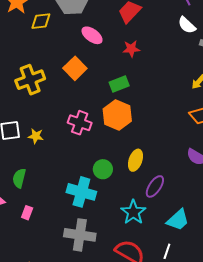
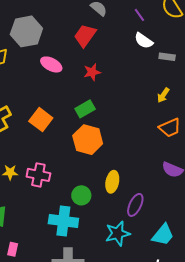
orange square: (75, 68) -> (41, 120), moved
pink cross: (80, 123) -> (38, 175), moved
cyan star: (133, 212) -> (118, 234), turned 30

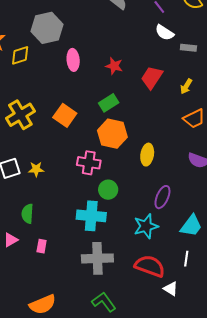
red trapezoid: (85, 36) -> (152, 77), moved
pink ellipse: (51, 64) -> (73, 60), turned 60
red star: (92, 72) -> (114, 66), turned 30
pink cross: (38, 175) -> (89, 163), moved
yellow ellipse: (112, 182) -> (147, 155), moved

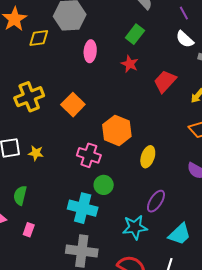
green rectangle: (109, 103) -> (135, 34), moved, turned -30

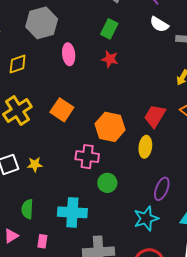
yellow diamond: (39, 38) -> (18, 64), moved
red trapezoid: (165, 81) -> (155, 116), moved
cyan cross: (83, 208) -> (72, 212), moved

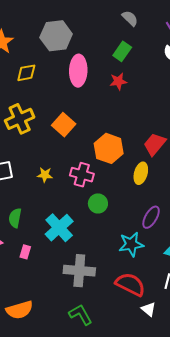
pink ellipse: (69, 54) -> (78, 71), size x1.4
red star: (110, 59) -> (118, 81), turned -30
yellow star: (35, 165) -> (45, 175), moved
cyan cross: (72, 212) -> (59, 228), turned 36

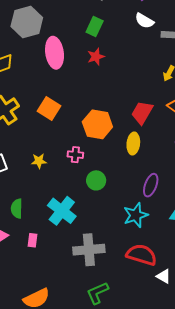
pink cross: (82, 175) -> (75, 155), size x0.7
green L-shape: (81, 315) -> (97, 293), turned -75

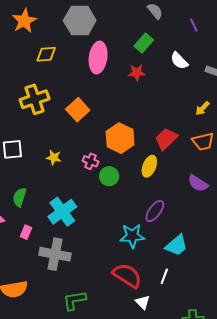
white semicircle: (144, 21) -> (179, 61), moved
green circle: (96, 180) -> (109, 176), moved
gray cross: (89, 250) -> (55, 254), moved

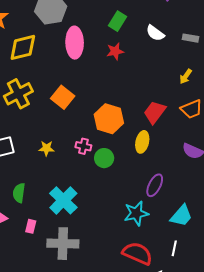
yellow diamond: (46, 54) -> (23, 47), size x1.4

